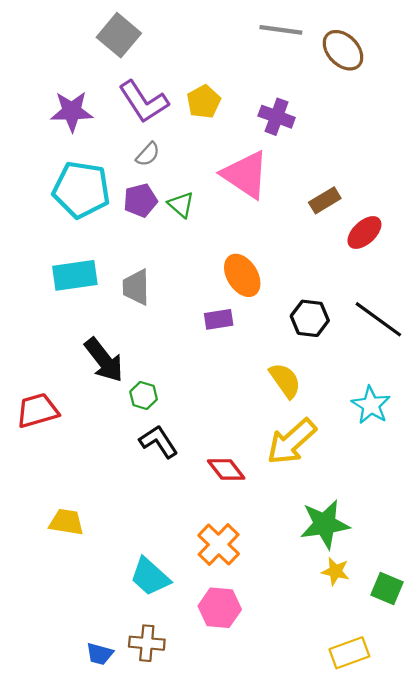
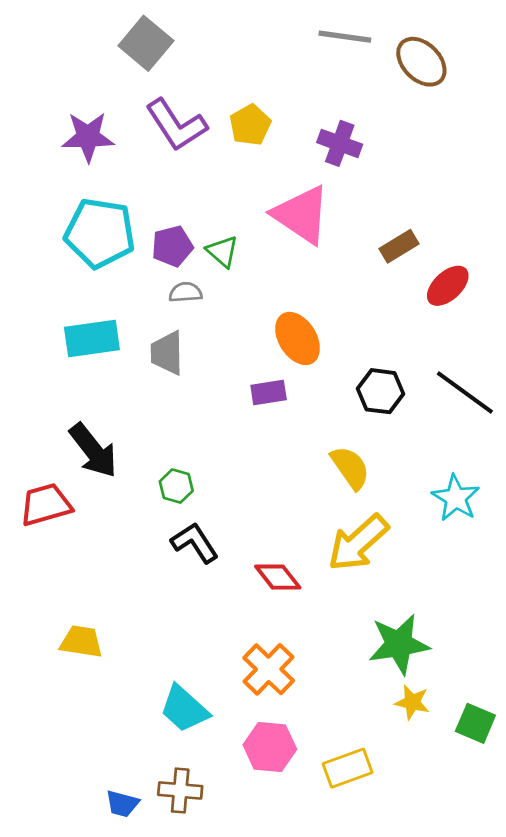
gray semicircle: (148, 154) -> (185, 292), moved, turned -136
black arrow: (104, 360) -> (93, 450), moved
yellow rectangle: (349, 653) -> (348, 768), moved

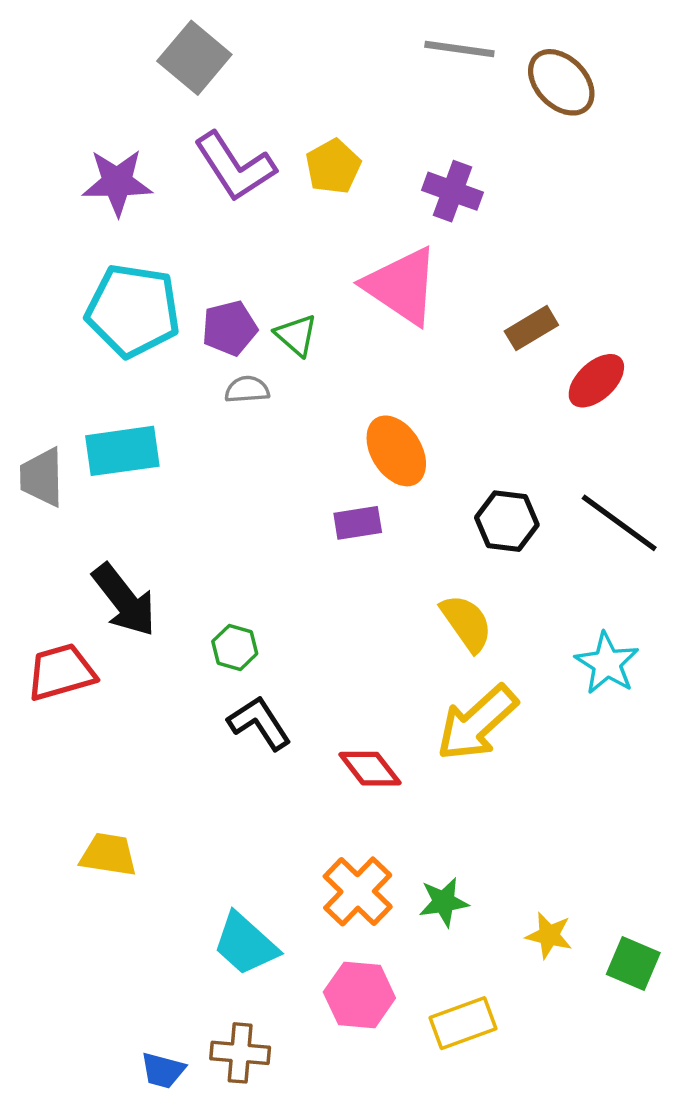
gray trapezoid: (167, 353) -> (42, 477), moved
green star: (399, 644) -> (444, 902), moved, size x0.6

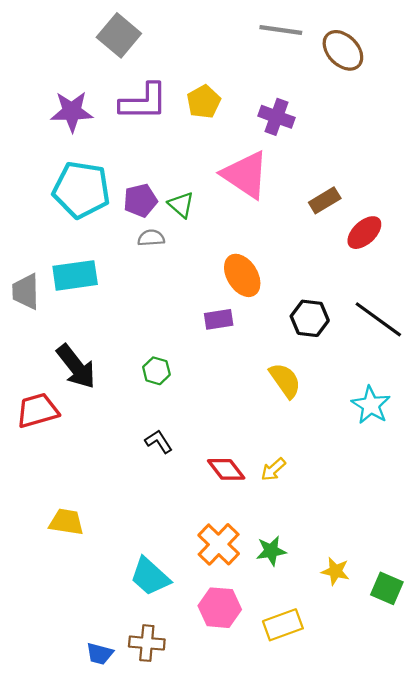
purple L-shape: (235, 167) -> (144, 102), turned -57
green hexagon: (235, 648) -> (156, 371), moved
black L-shape: (259, 723) -> (159, 442), size x0.7
yellow arrow: (477, 723) -> (273, 469), moved, size x0.5

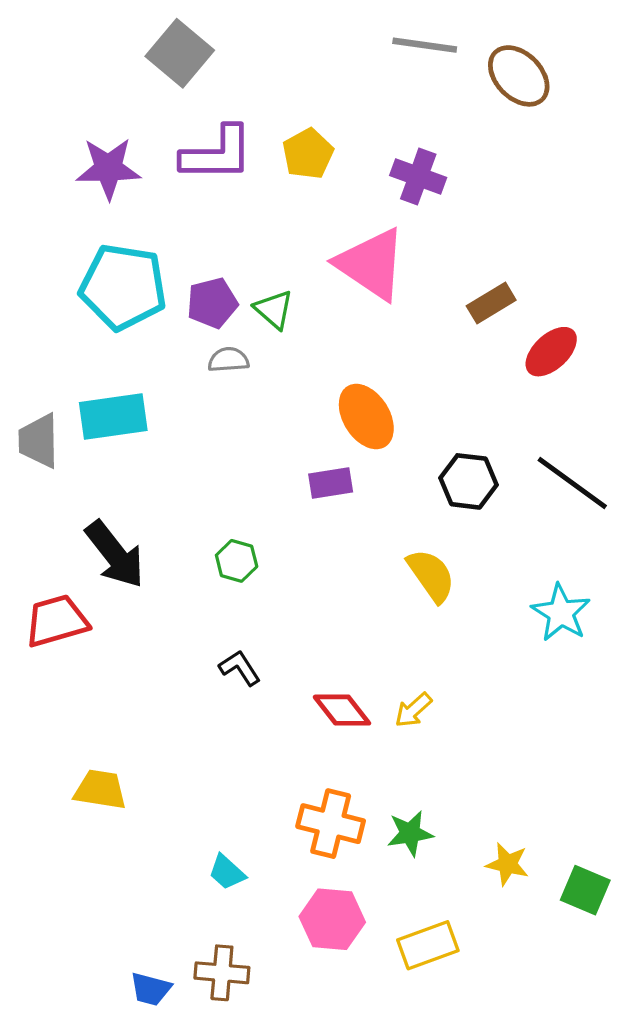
orange cross: (219, 544) -> (331, 824), turned -30
cyan trapezoid: (150, 577) -> (227, 872), size x0.6

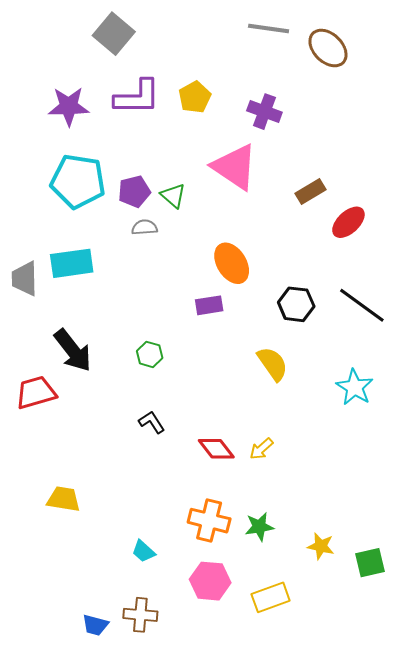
green square: (585, 890) -> (370, 563), turned -36

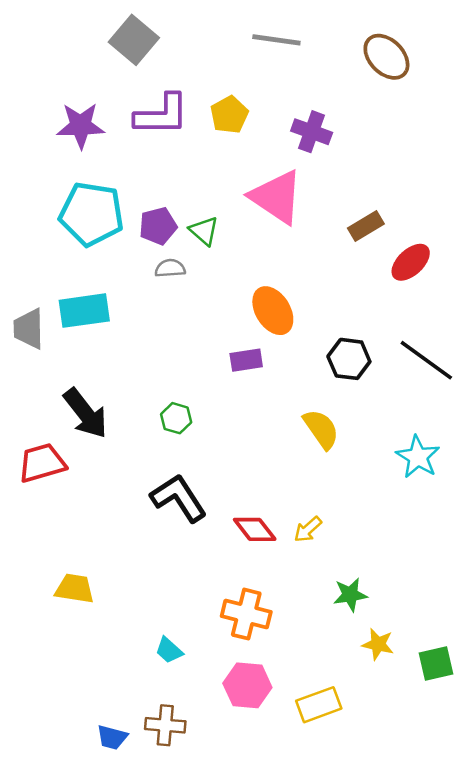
gray line: (269, 29) -> (276, 40), moved
black L-shape: (152, 422) -> (179, 498), size x1.8
green star: (259, 527) -> (350, 595), moved

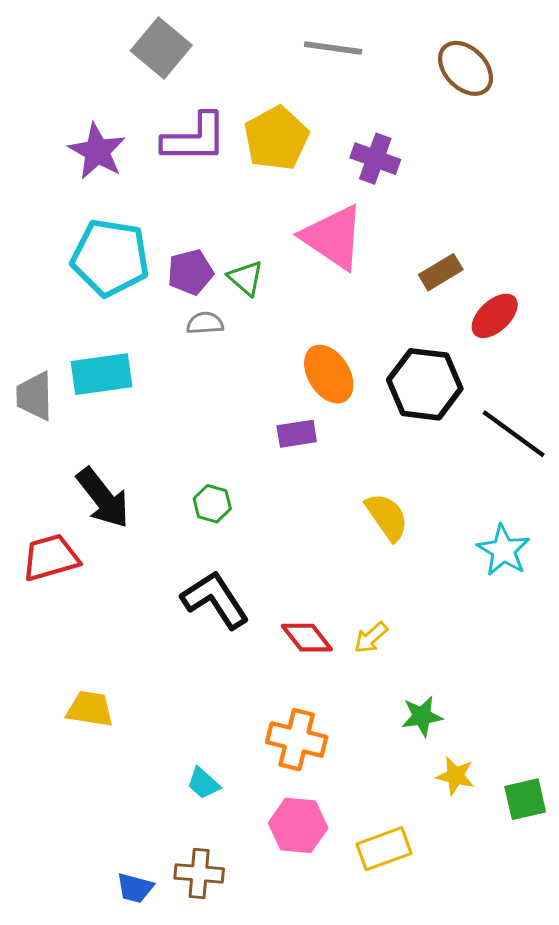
yellow pentagon: (229, 115) -> (276, 138), size x1.4
purple star: (81, 126) -> (97, 151), turned 30
black hexagon: (349, 359) -> (425, 384), moved, size x1.4

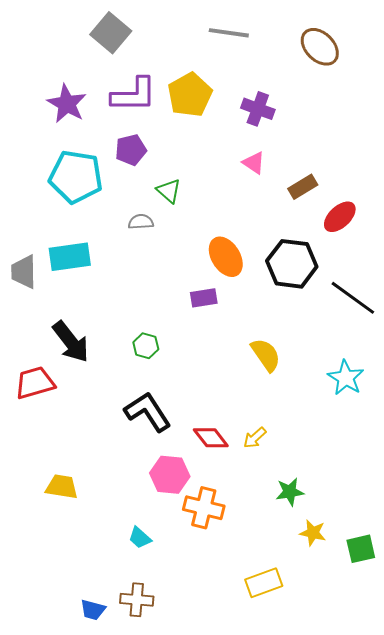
pink triangle: (333, 237) -> (254, 163), moved, size x0.5
purple pentagon: (190, 272) -> (131, 150), moved
pink hexagon: (298, 825) -> (170, 475), moved

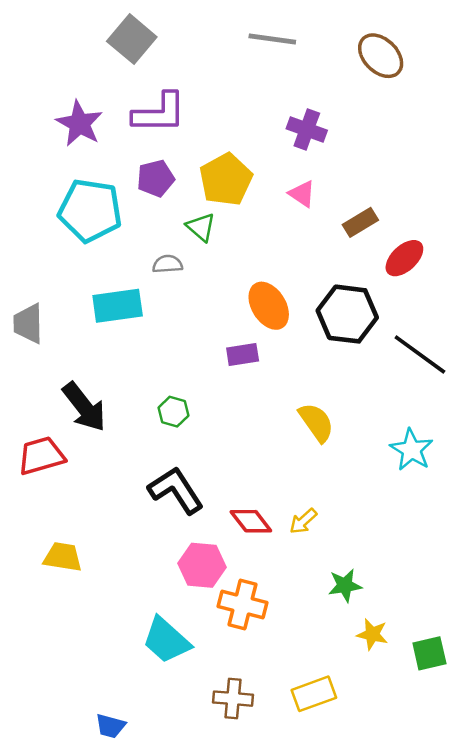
yellow pentagon: (190, 95) -> (226, 180), moved
cyan rectangle: (70, 257) -> (118, 306), moved
yellow trapezoid: (62, 487) -> (63, 557), moved
cyan trapezoid: (140, 538) -> (166, 640), size x1.8
brown cross: (137, 600) -> (233, 699), moved

